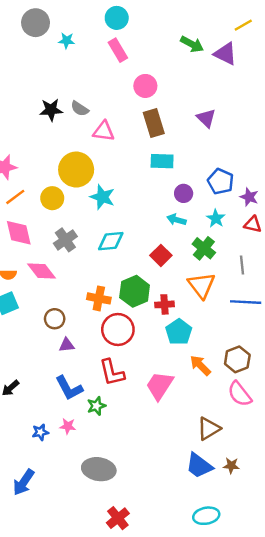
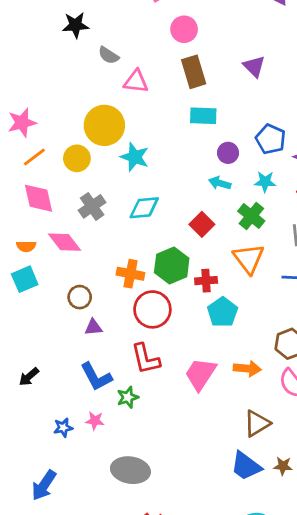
black star: (51, 110) -> (76, 25), moved
cyan star: (216, 218) -> (265, 182), turned -30
orange arrow: (200, 365) -> (247, 368), moved, turned 140

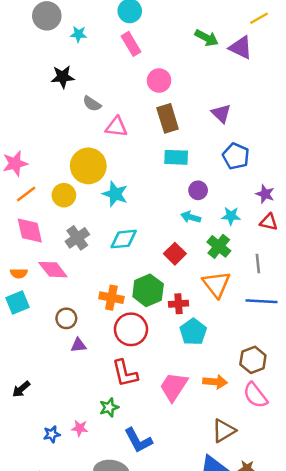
blue pentagon: (271, 139) -> (236, 156), moved
blue L-shape: (96, 377) -> (138, 440), moved

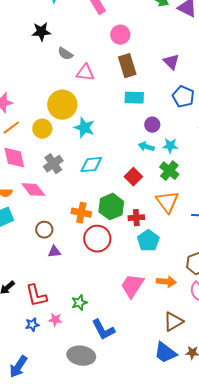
cyan star: (231, 216) -> (170, 146), moved
red L-shape: (125, 373) -> (36, 296), moved

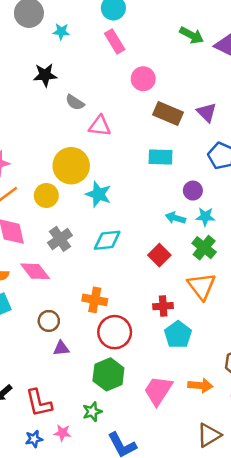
brown rectangle: (127, 66) -> (168, 114), moved, turned -50
purple circle: (152, 125) -> (193, 191), moved
green hexagon: (111, 207) -> (108, 374), moved

